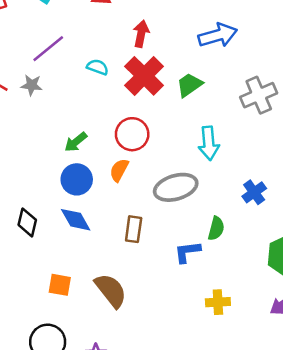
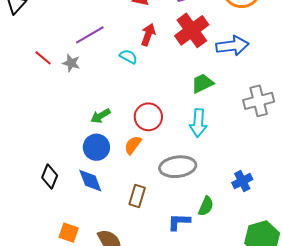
red arrow: (141, 34) -> (148, 35), moved
red cross: (144, 76) -> (192, 30), moved
cyan arrow: (209, 143) -> (198, 123), moved

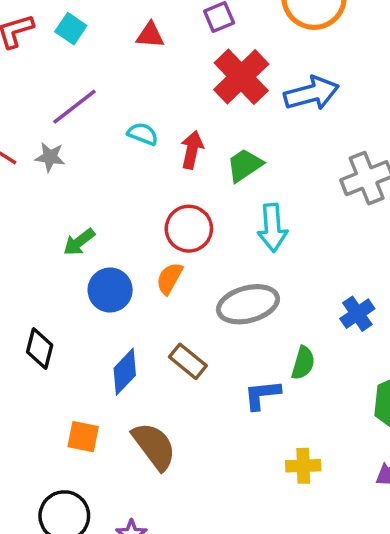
red arrow: (148, 35) -> (192, 150), moved
green trapezoid: (202, 83) -> (245, 165), moved
green arrow: (100, 116) -> (79, 242), moved
blue diamond: (90, 181) -> (125, 372), moved, turned 72
brown rectangle: (137, 196) -> (188, 361), turned -60

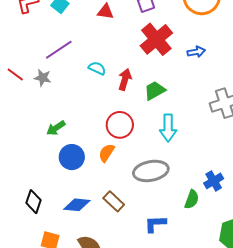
blue arrow: (311, 93) -> (196, 52), size x0.6
black diamond: (40, 348) -> (34, 202), moved
green semicircle: (303, 363) -> (192, 199), moved
blue diamond: (125, 372) -> (77, 205), turned 48

